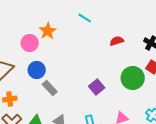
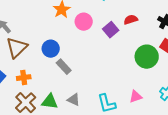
pink circle: (30, 43) -> (84, 22), moved
purple square: (97, 87) -> (111, 30), moved

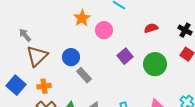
purple square: (111, 30) -> (125, 56), moved
green circle: (147, 57) -> (155, 64), moved

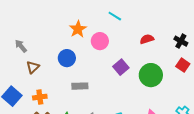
brown triangle: (37, 56) -> (33, 67), size x0.6
blue circle: (71, 57) -> (67, 58), moved
gray rectangle: (84, 75) -> (80, 86), turned -49

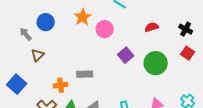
blue circle: (67, 58) -> (46, 22), moved
orange cross: (40, 97) -> (61, 85), moved

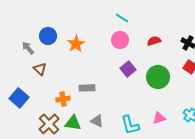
orange star: (83, 17) -> (76, 44), moved
pink circle: (105, 29) -> (120, 40), moved
brown triangle: (38, 55) -> (40, 69), turned -32

